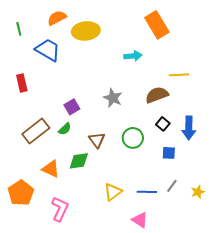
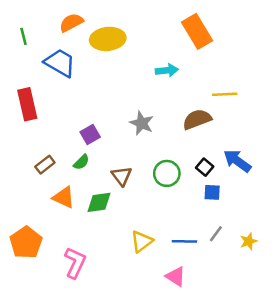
red rectangle: (22, 83) -> (27, 104), size x1.4
black square: (163, 124) -> (205, 167), moved
blue arrow: (189, 128) -> (237, 161), turned 125
brown rectangle: (36, 131) -> (45, 165), size x0.6
orange triangle: (51, 169) -> (64, 197), moved

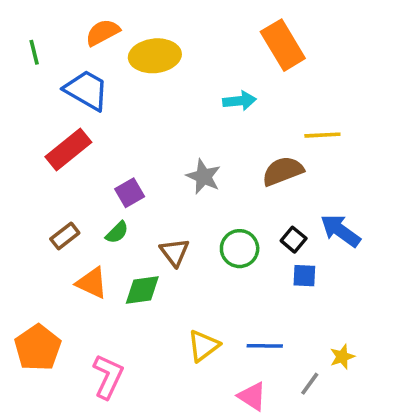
red rectangle: (27, 104) -> (68, 150), moved, turned 64
gray line: (216, 234) -> (310, 384), moved
yellow star: (249, 241) -> (342, 357), moved

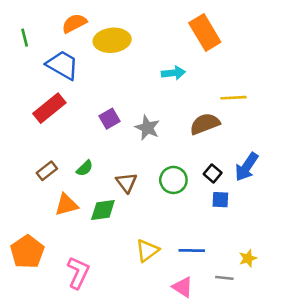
purple square: (130, 193) -> (109, 119), moved
blue arrow: (340, 231) -> (247, 167), turned -92
orange triangle: (92, 283) -> (66, 205), turned -40
gray line: (310, 384) -> (224, 278), turned 60

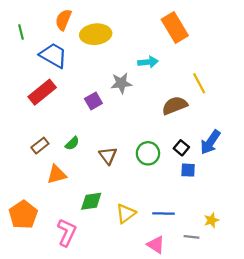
orange semicircle: (74, 23) -> (63, 20), turned -40
yellow line: (234, 98) -> (199, 83), turned 65
gray star: (147, 128) -> (121, 83), moved, turned -30
green diamond: (103, 210) -> (91, 201), moved

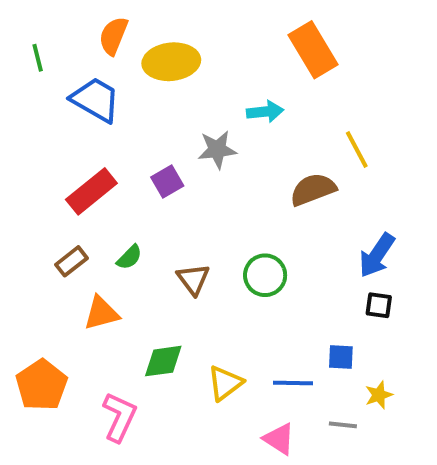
red rectangle: (42, 92) -> (91, 191), moved
black square: (181, 148) -> (379, 305), moved, turned -32
blue square: (188, 170) -> (341, 357), moved

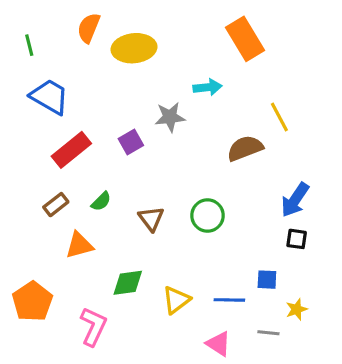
blue trapezoid: (95, 100) -> (50, 97), moved

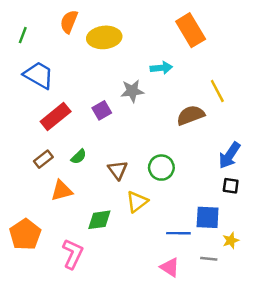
green line: (29, 45) -> (23, 35), turned 35
blue square: (267, 280) -> (208, 217), size x1.5
yellow triangle: (176, 300) -> (137, 202), moved

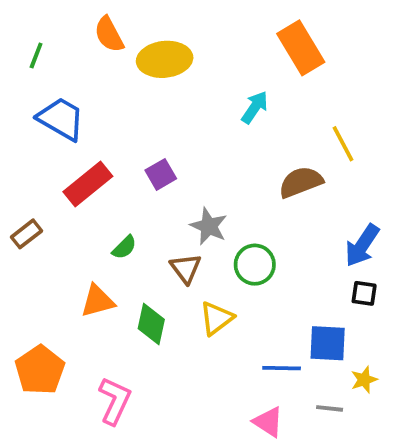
orange semicircle: (69, 22) -> (109, 34), turned -50
cyan arrow: (161, 68) -> (255, 107), turned -50
gray star: (132, 91) -> (209, 226), moved, turned 30
brown rectangle: (43, 159) -> (26, 234), moved
green diamond: (99, 220) -> (151, 324), moved, turned -70

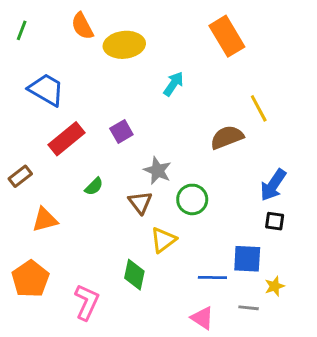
green line: (36, 56) -> (22, 30), moved
cyan arrow: (255, 107) -> (173, 84), moved
orange triangle: (97, 301) -> (45, 220), moved
green diamond: (151, 324) -> (134, 275), moved

